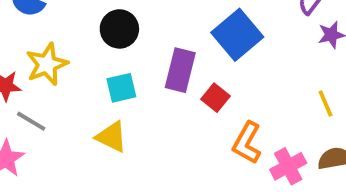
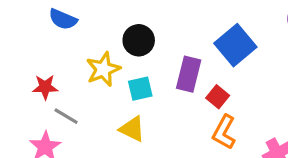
yellow star: (47, 64) -> (103, 69), moved
orange L-shape: (247, 143) -> (224, 132), moved

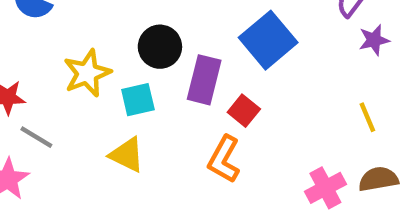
black circle: (139, 40) -> (160, 47), moved
orange L-shape: (224, 132) -> (224, 159), moved

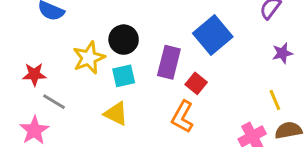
purple star: (374, 40) -> (282, 53), moved
black circle: (160, 47) -> (124, 40), moved
yellow line: (367, 117) -> (275, 100), moved

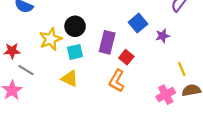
blue square: (213, 35) -> (138, 23), size x0.7
purple star: (282, 53) -> (163, 36), moved

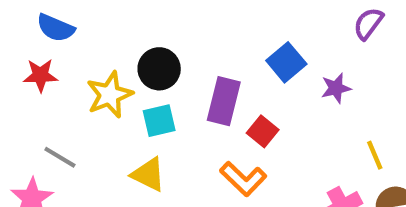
red star: (12, 51) -> (40, 75), moved
orange L-shape: (117, 81) -> (243, 179), turned -75

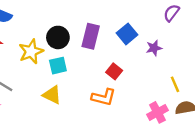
purple rectangle: (224, 101) -> (91, 36), moved
orange L-shape: (243, 179) -> (104, 97), turned -30

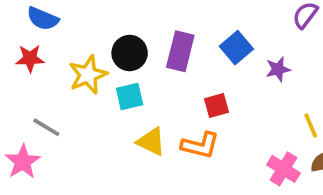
red square: (114, 71) -> (216, 106), turned 35
yellow triangle: (52, 95) -> (151, 142), moved
pink cross: (157, 112) -> (283, 169), turned -30

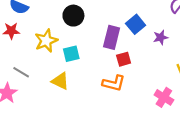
purple rectangle: (180, 51) -> (112, 37), moved
black circle: (130, 53) -> (73, 16), moved
yellow triangle: (151, 142) -> (60, 81), moved

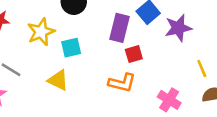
purple star: (161, 37) -> (178, 28), size x1.5
pink cross: (164, 97) -> (169, 100), moved

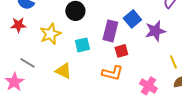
cyan square: (71, 48) -> (82, 45), moved

